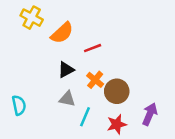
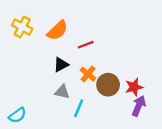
yellow cross: (32, 18) -> (22, 27), moved
cyan semicircle: (19, 105) -> (17, 115), moved, turned 66
red star: (117, 124) -> (134, 87), moved

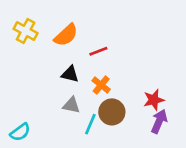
black triangle: (61, 65) -> (70, 74), turned 42
brown circle: (108, 85) -> (112, 112), moved

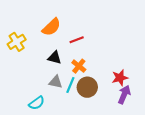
yellow cross: (26, 31) -> (17, 42), moved, turned 30
cyan line: (90, 124) -> (70, 85), moved
cyan semicircle: (20, 132) -> (37, 103), moved

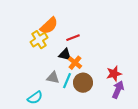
yellow cross: (17, 42) -> (39, 40), moved
black triangle: (55, 58) -> (65, 55), moved

